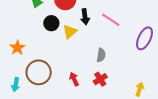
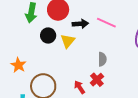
black arrow: (85, 17) -> (80, 24), turned -77
red cross: (100, 79) -> (97, 80), moved

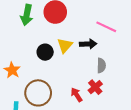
black arrow: (80, 24) -> (88, 44), moved
black circle: (48, 35) -> (45, 52), moved

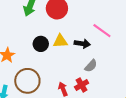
yellow triangle: (65, 45) -> (60, 41), turned 35
gray semicircle: (101, 65) -> (91, 66), turned 32

